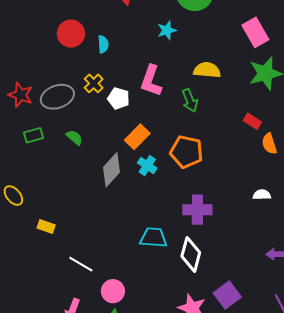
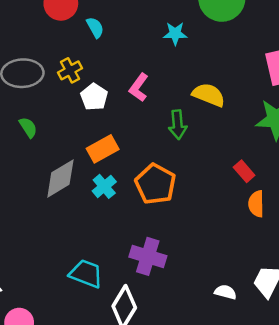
cyan semicircle: (103, 44) -> (95, 27), turned -42
pink L-shape: (151, 81) -> (139, 87), size x0.7
white semicircle: (262, 195) -> (225, 292), moved

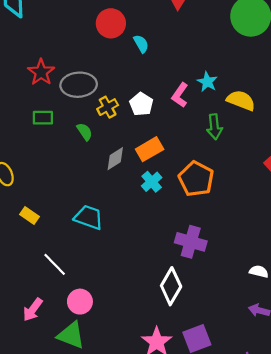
cyan star: (175, 34) -> (207, 82), moved, turned 30
yellow cross: (70, 70) -> (108, 107), moved
gray diamond: (60, 179) -> (115, 159), moved, size x0.7
cyan trapezoid: (86, 274) -> (89, 217), moved

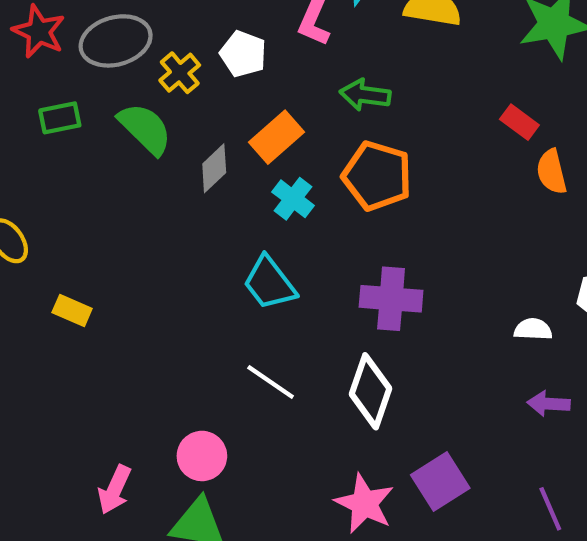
green arrow: (214, 127) -> (365, 95), moved, turned 115
green semicircle: (85, 132) -> (145, 129), size x1.6
cyan trapezoid: (89, 217) -> (269, 283), moved, turned -136
white line: (55, 264) -> (271, 382), moved

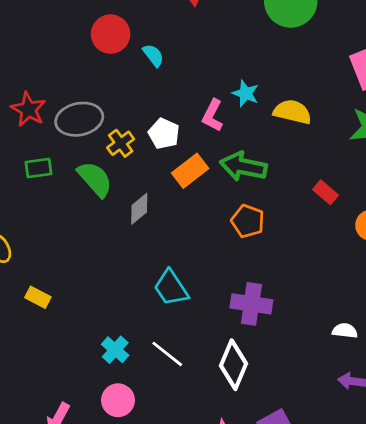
green arrow: (365, 95) -> (243, 167), size x1.4
red rectangle: (519, 122) -> (326, 192), moved
orange rectangle: (277, 137) -> (190, 171), moved
orange pentagon: (377, 176) -> (248, 221), size x0.7
cyan cross: (293, 199) -> (115, 350), moved

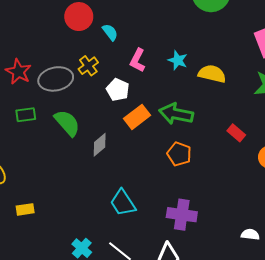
pink L-shape: (212, 115) -> (138, 60), moved
yellow cross: (121, 143) -> (88, 66), moved
yellow rectangle: (38, 297) -> (25, 209), turned -36

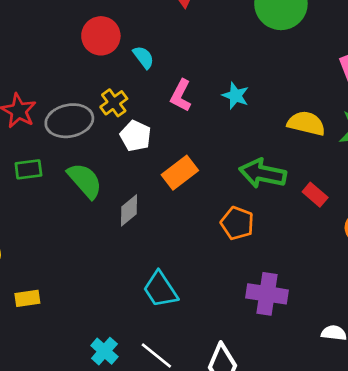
yellow semicircle: (212, 74) -> (306, 123), moved
white pentagon: (118, 90) -> (136, 136), moved
green arrow: (176, 114) -> (263, 173), moved
purple cross: (182, 215) -> (267, 294), moved

